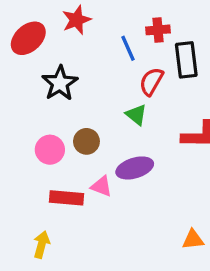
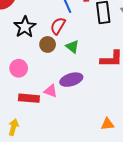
red semicircle: (151, 81) -> (58, 26), moved
brown circle: (86, 141) -> (48, 44), moved

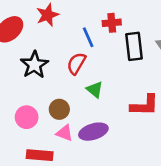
brown circle: (48, 44) -> (59, 109), moved
pink triangle: (51, 91) -> (65, 133), moved

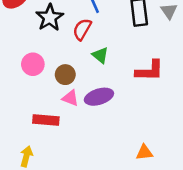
black star: (34, 65) -> (50, 18), moved
pink circle: (27, 117) -> (33, 64), moved

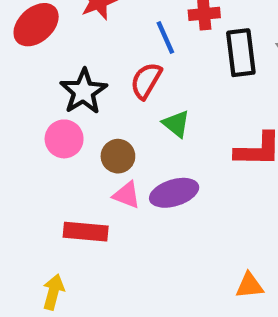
black star: (50, 18) -> (83, 91), moved

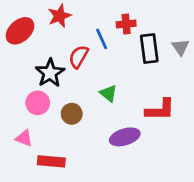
red semicircle: (146, 81) -> (78, 57), moved
purple ellipse: (174, 193) -> (125, 137), moved
pink triangle: (127, 195) -> (24, 138), moved

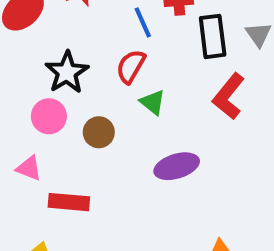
red semicircle: (78, 57) -> (131, 66), moved
red L-shape: (160, 110) -> (229, 96), moved, turned 128

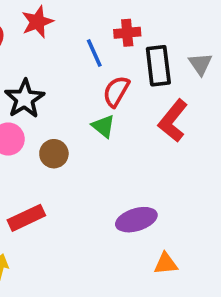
red semicircle: (131, 66) -> (116, 91), moved
purple ellipse: (177, 166) -> (136, 220), moved
red rectangle: (69, 202) -> (26, 218), turned -30

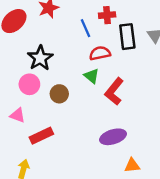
red semicircle: (116, 91) -> (100, 53), turned 48
red L-shape: (173, 121) -> (114, 91), moved

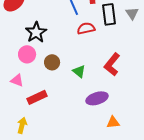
green triangle: (91, 76) -> (79, 71), moved
red L-shape: (114, 91) -> (112, 64), moved

